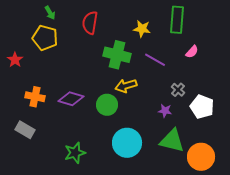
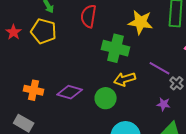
yellow star: (142, 29) -> (141, 22), size x1.4
red star: (15, 60) -> (14, 32), moved
purple line: (155, 60) -> (160, 68), moved

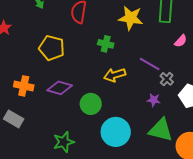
yellow pentagon: (44, 31) -> (52, 48), moved
green cross: (116, 48) -> (106, 44), size x0.6
green circle: (106, 98) -> (91, 104), moved

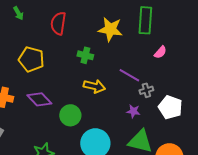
yellow arrow: (115, 75) -> (94, 86), turned -150
gray cross: (167, 79) -> (146, 90), turned 32
purple diamond: (60, 88) -> (39, 99), turned 30

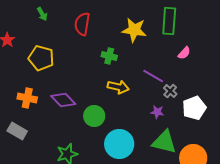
yellow pentagon: (31, 59) -> (41, 58), moved
gray cross: (146, 90) -> (170, 91), turned -32
white pentagon: (170, 107) -> (194, 108), turned 30

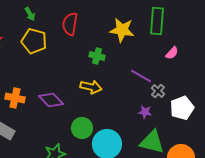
yellow pentagon: (41, 58) -> (34, 41), moved
yellow arrow: (118, 87) -> (91, 87), moved
green circle: (94, 116) -> (82, 128), moved

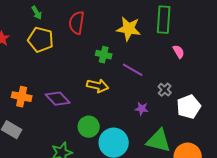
pink semicircle: (172, 53) -> (179, 52), turned -72
purple line: (141, 76) -> (133, 70), moved
purple star: (145, 112) -> (142, 109), moved

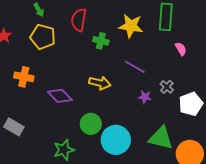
green cross: (104, 55) -> (101, 41), moved
orange cross: (22, 97) -> (24, 77), moved
purple star: (142, 109) -> (145, 97), moved

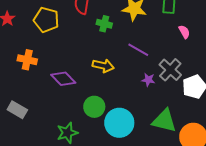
gray cross: (167, 87) -> (170, 70), size x1.6

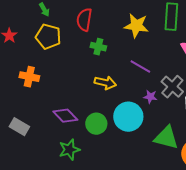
green cross: (104, 24) -> (98, 47), moved
purple diamond: (63, 79) -> (65, 116), moved
cyan circle: (119, 123) -> (128, 117), moved

